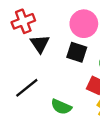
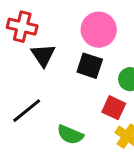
red cross: (23, 21) -> (22, 27), turned 35

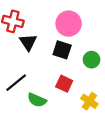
red square: (114, 108) -> (64, 84), moved
green semicircle: (70, 135) -> (37, 100), moved

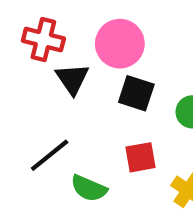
pink circle: (69, 24) -> (120, 44), moved
red square: (64, 84) -> (140, 157), turned -35

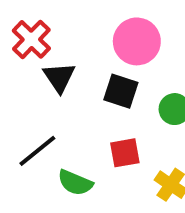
red cross: (43, 40) -> (31, 39), turned 30
pink circle: (120, 44) -> (137, 41), moved

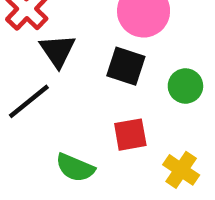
black line: (37, 151) -> (29, 101), moved

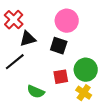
black triangle: (57, 51) -> (28, 39), turned 48
green circle: (185, 86) -> (86, 70), moved, size x1.5

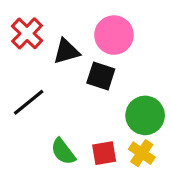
black triangle: (28, 39) -> (66, 51), moved
red square: (61, 77) -> (104, 153), moved
green semicircle: (36, 92) -> (63, 151), turned 30

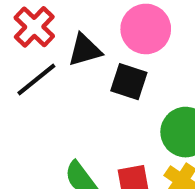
black line: (29, 102) -> (36, 79), moved

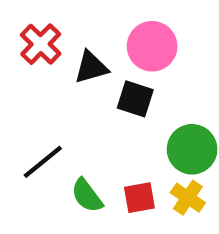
black line: (36, 79) -> (43, 162), moved

